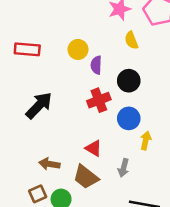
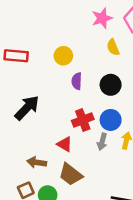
purple semicircle: (96, 65) -> (77, 81), moved
red cross: (99, 100) -> (83, 120), moved
red triangle: (94, 148) -> (65, 144), moved
gray arrow: (124, 168) -> (102, 142), moved

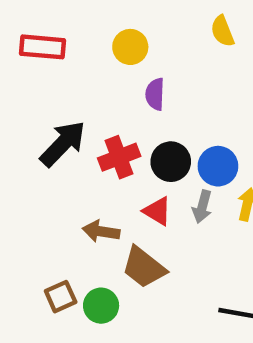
black circle: (111, 85) -> (171, 162), moved
red cross: (83, 120) -> (119, 157), moved
red triangle: (65, 144) -> (157, 211), moved
brown arrow: (37, 162) -> (101, 231), moved

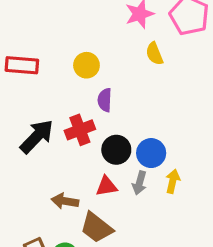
red cross: (119, 157) -> (80, 130), moved
red triangle: (157, 211) -> (106, 186), turned -40

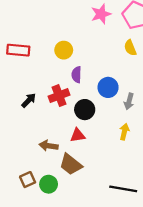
yellow semicircle: (154, 54) -> (130, 48), moved
black arrow: (37, 136) -> (29, 100), size x0.6
blue circle: (151, 153) -> (108, 87), moved
gray arrow: (140, 183) -> (129, 101), moved

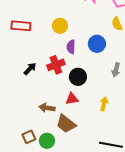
blue circle: (108, 87) -> (97, 44), moved
yellow arrow: (124, 132) -> (104, 104), moved

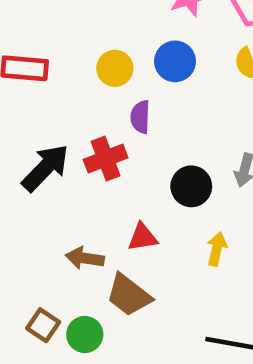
blue circle: (97, 44) -> (175, 61), moved
black arrow: (30, 69) -> (45, 168), size x1.6
black circle: (78, 77) -> (191, 186), moved
brown square: (29, 137) -> (43, 325), turned -32

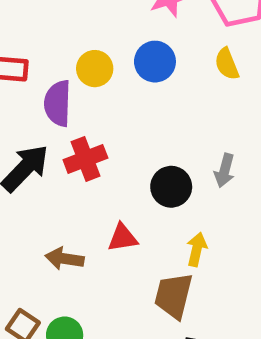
purple semicircle: (140, 117) -> (58, 103), moved, size x1.4
brown trapezoid: (129, 295) -> (174, 296), moved, turned 66

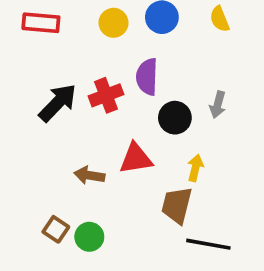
purple semicircle: (58, 103) -> (147, 77), moved
red triangle: (123, 238) -> (136, 159), size x1.4

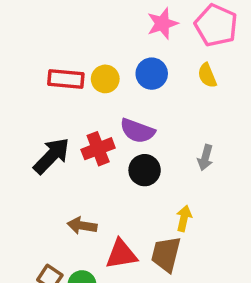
red rectangle: (41, 23) -> (66, 79), moved
purple semicircle: (147, 77) -> (137, 131), turned -72
black circle: (175, 118) -> (145, 170), moved
red triangle: (136, 159) -> (121, 254), moved

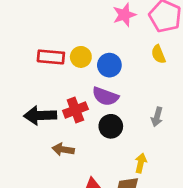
blue circle: (152, 74) -> (109, 65), moved
black arrow: (52, 156) -> (40, 115), turned -136
brown arrow: (82, 226) -> (63, 149), moved

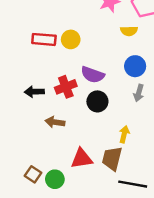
yellow semicircle: (158, 54) -> (129, 31), moved, turned -70
blue circle: (109, 65) -> (135, 66), moved
black arrow: (40, 115) -> (34, 92), size x0.7

